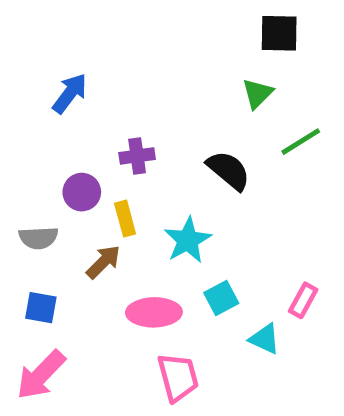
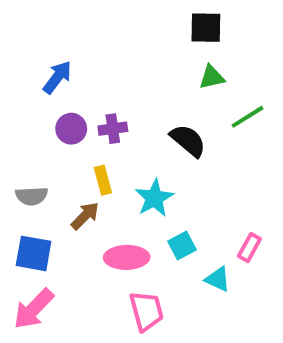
black square: (279, 33) -> (206, 28), moved
green triangle: (257, 93) -> (212, 77), turned 32
purple circle: (82, 192) -> (71, 129), moved
blue square: (41, 308) -> (34, 253), size x1.4

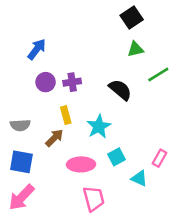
black square: (206, 28) -> (132, 18), turned -35

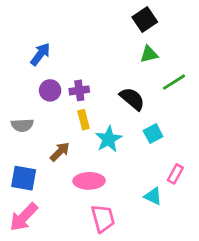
yellow rectangle: (66, 115) -> (83, 120), moved
gray semicircle: (20, 125) -> (22, 125), moved
cyan square: (116, 157) -> (153, 134), moved

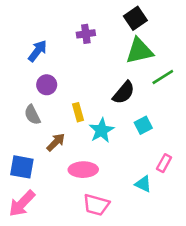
green triangle: (149, 54) -> (139, 51), size x1.6
purple cross: (79, 90) -> (86, 34), moved
black semicircle: (132, 99) -> (124, 93), turned 90
gray semicircle: (22, 125) -> (32, 115), moved, turned 66
pink trapezoid: (103, 218) -> (96, 205), turned 120

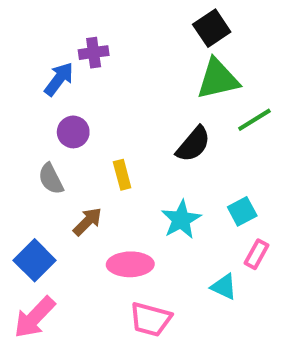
purple cross: (86, 34) -> (94, 53), moved
cyan square: (143, 125) -> (242, 211), moved
cyan star: (101, 130) -> (181, 220), moved
blue square: (22, 167) -> (35, 260), turned 35

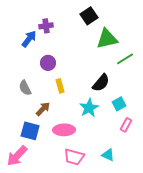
black square: (212, 28) -> (89, 16), moved
purple circle: (73, 132) -> (48, 63), moved
black semicircle: (193, 144) -> (101, 83), moved
blue square: (35, 260) -> (30, 131), moved, turned -30
cyan triangle: (224, 287) -> (108, 155), moved

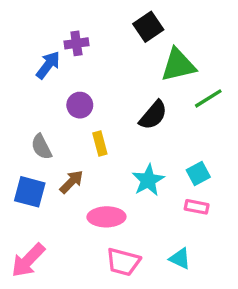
black semicircle: (101, 83) -> (153, 115), moved
pink rectangle: (126, 125) -> (197, 207), moved, turned 72
blue square: (30, 131) -> (30, 192), moved

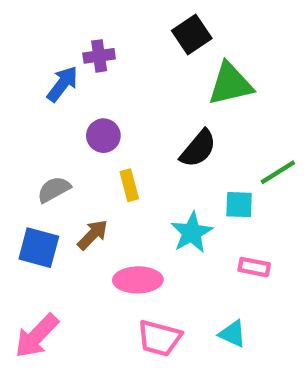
green line: (208, 98) -> (278, 172), moved
gray semicircle: (41, 147) -> (54, 189), turned 88
cyan square: (198, 173) -> (239, 205), moved, turned 30

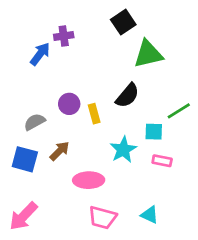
purple circle: (103, 136) -> (69, 104), moved
yellow rectangle: (129, 185) -> (94, 114), moved
pink rectangle: (254, 267) -> (162, 161), moved

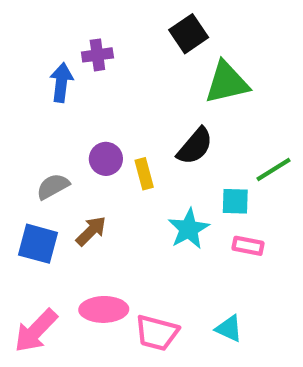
blue arrow: (40, 54) -> (61, 82), turned -30
pink ellipse: (89, 180) -> (104, 309), moved

